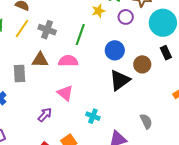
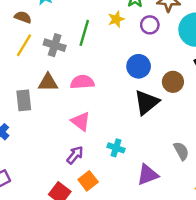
green line: (80, 34) -> (84, 33), moved
purple arrow: (45, 115) -> (75, 155), moved

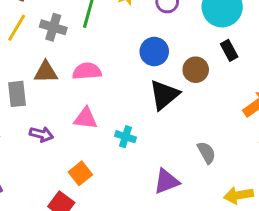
pink triangle: (81, 121) -> (85, 118), turned -30
cyan cross: (116, 148) -> (125, 137), moved
purple arrow: (75, 155) -> (41, 134), moved, turned 66
orange square: (88, 181) -> (80, 173), moved

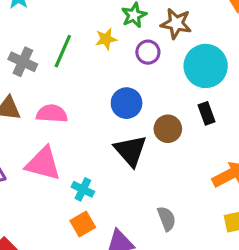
black triangle: (164, 95) -> (131, 151), turned -40
pink triangle: (85, 118) -> (43, 164), size x1.4
orange square: (80, 173) -> (83, 224), moved

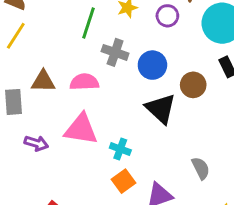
gray cross: (23, 62) -> (115, 52), moved

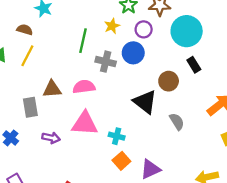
blue circle: (152, 65) -> (133, 53), moved
gray semicircle: (201, 168) -> (177, 121), moved

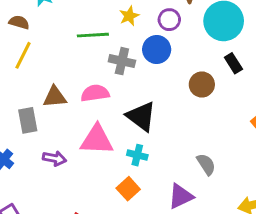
green line: (83, 41) -> (93, 35), turned 75
black triangle: (145, 102) -> (141, 116), moved
gray semicircle: (177, 121) -> (206, 164), moved
orange square: (121, 161) -> (128, 189), moved

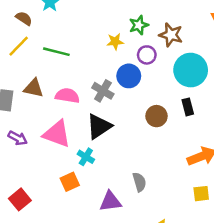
green line: (93, 35) -> (56, 52), moved
gray cross: (122, 61) -> (103, 91), moved
black triangle: (141, 116) -> (99, 126), turned 32

